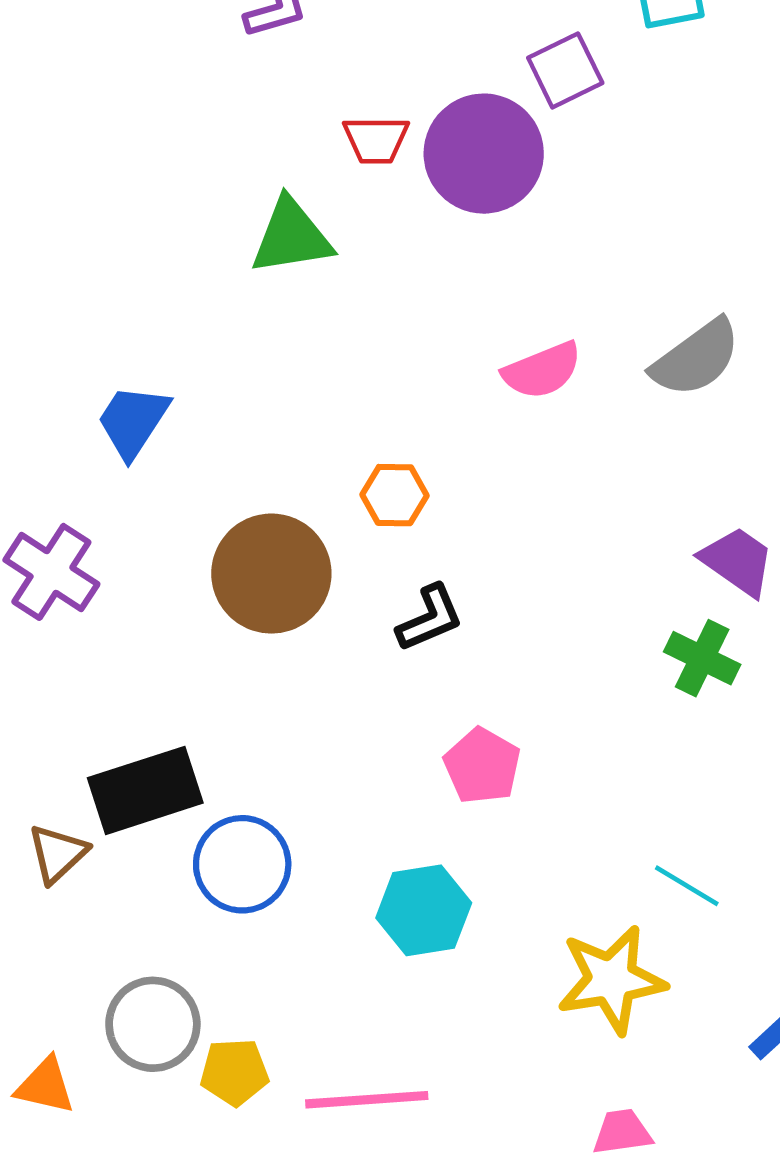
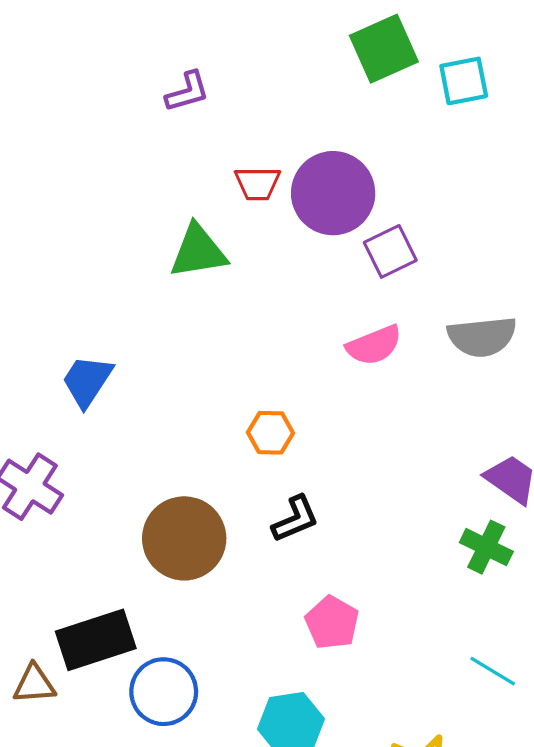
purple square: (565, 70) -> (390, 251), moved
gray semicircle: (696, 358) -> (482, 337), turned 30
brown circle: (271, 574) -> (184, 538), moved
brown triangle: (58, 854) -> (34, 684), turned 39
cyan line: (687, 886) -> (493, 671), moved

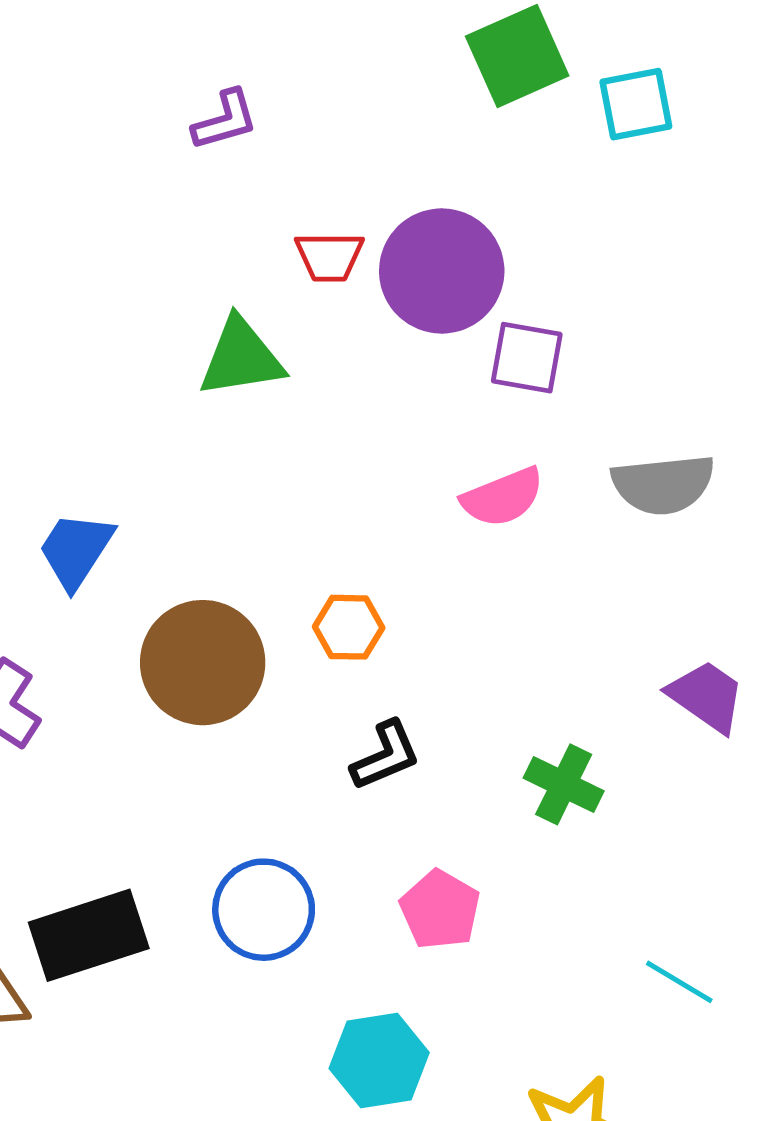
purple square: (390, 251) -> (527, 358), turned 36
brown circle: (184, 538) -> (203, 663), moved
green cross: (486, 547) -> (564, 784), moved
blue circle: (164, 692) -> (264, 910), moved

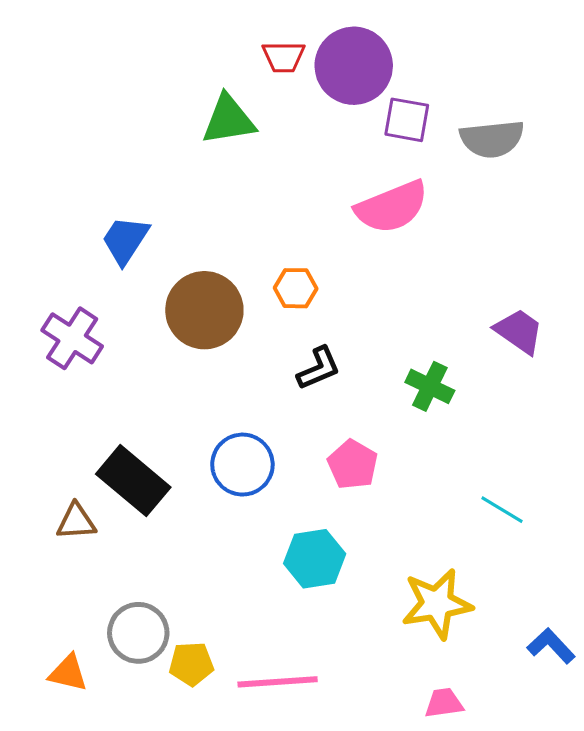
gray semicircle: (663, 484) -> (492, 139), moved
pink semicircle: (503, 497) -> (392, 207), size x1.4
black rectangle: (89, 935) -> (133, 481), turned 58

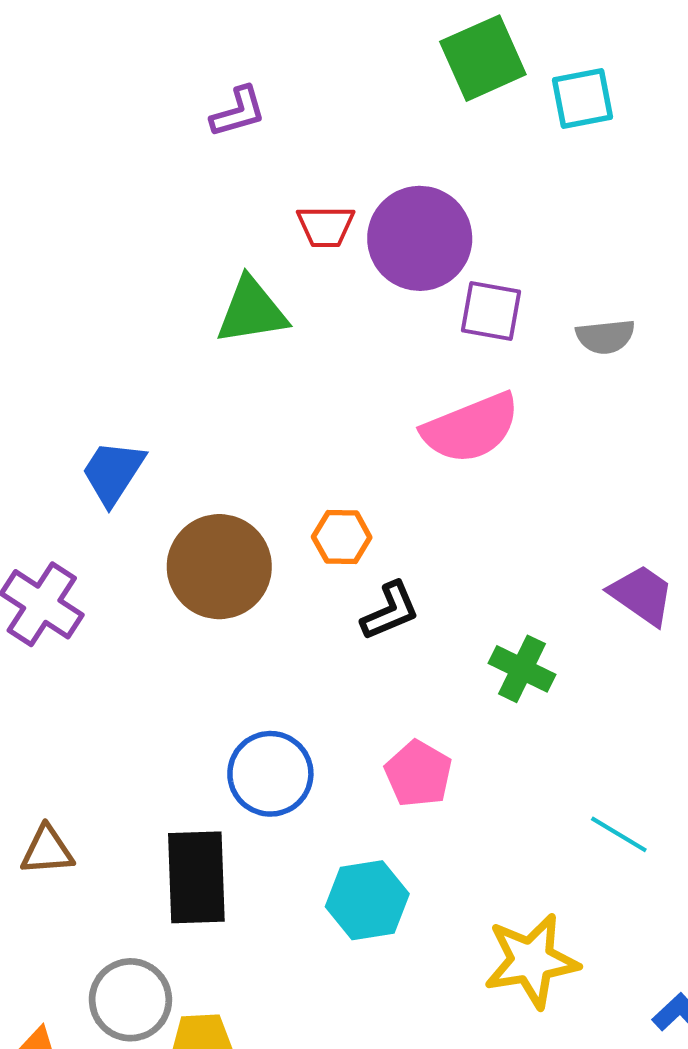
gray semicircle: (492, 139) -> (605, 337), size x0.7
black L-shape: (319, 368) -> (390, 611), moved
black rectangle: (133, 481) -> (196, 877), moved, turned 48

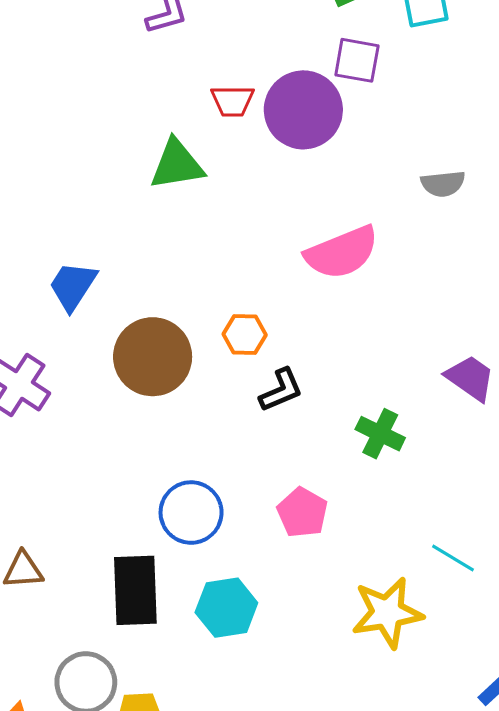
purple square: (491, 311) -> (357, 60), moved
cyan hexagon: (367, 900) -> (226, 608), moved
yellow star: (531, 961) -> (387, 613), moved

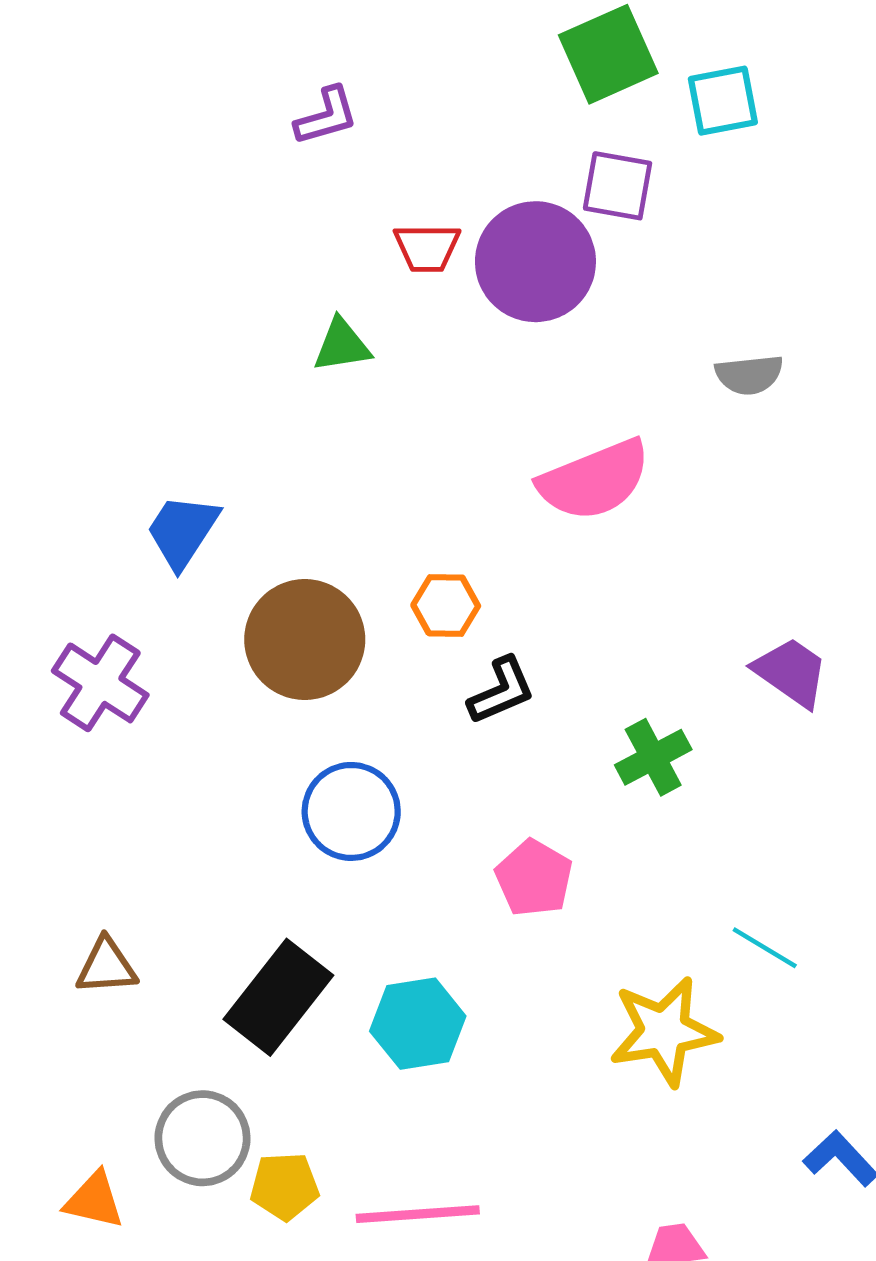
green triangle: (177, 165) -> (342, 345), size x0.7
green cross: (380, 434) -> (653, 757), turned 36
blue circle: (191, 513) -> (351, 811), moved
black rectangle: (135, 590) -> (278, 997), turned 40

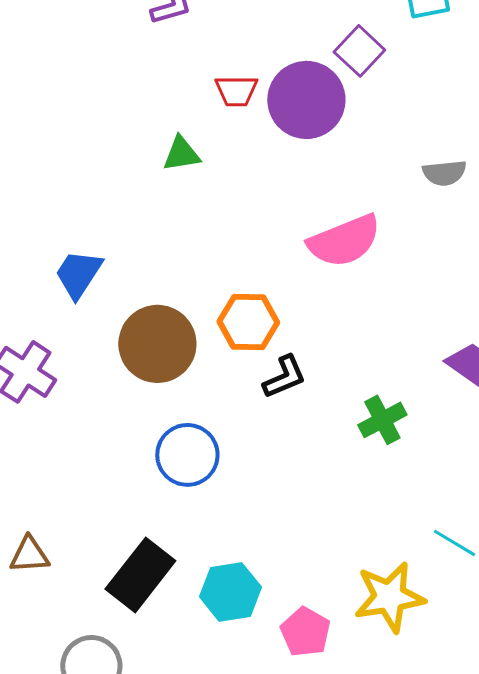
purple square: (618, 186) -> (359, 51), turned 33
orange hexagon: (446, 605) -> (248, 322), size x1.4
pink pentagon: (534, 878) -> (305, 632), moved

